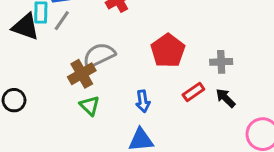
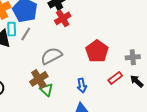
brown cross: (82, 74) -> (39, 79), moved

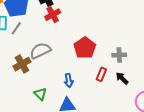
red rectangle: (115, 78) -> (101, 74), turned -32
brown cross: (39, 79) -> (22, 64), moved
green triangle: (46, 90) -> (40, 94), moved

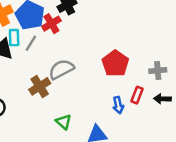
red cross: (53, 15) -> (51, 24), moved
black arrow: (122, 78) -> (162, 99), turned -40
blue arrow: (69, 80) -> (118, 105), moved

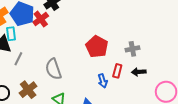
gray line: (31, 43) -> (18, 59), moved
gray semicircle: (61, 69) -> (53, 69), moved, turned -75
brown cross: (40, 86) -> (28, 90), moved

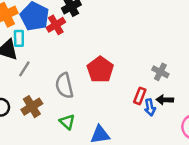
red pentagon: (97, 47) -> (100, 70), moved
gray cross: (132, 49) -> (160, 72), turned 32
blue arrow: (103, 81) -> (150, 107), moved

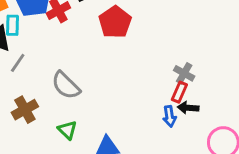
red pentagon: (100, 70) -> (115, 22), moved
gray semicircle: (64, 86) -> (66, 85), turned -35
red rectangle: (140, 96) -> (179, 92), moved

